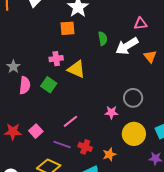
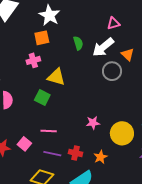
pink cross: (56, 59) -> (33, 60), moved
green square: (49, 85) -> (42, 97), moved
gray circle: (133, 98) -> (112, 71), moved
pink star: (111, 112) -> (93, 123), moved
pink line: (71, 121) -> (49, 131), moved, turned 49

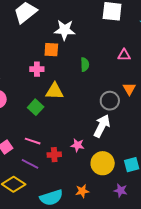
white star: (49, 15) -> (65, 30), turned 30
white arrow: (103, 47) -> (102, 126), moved, turned 140
yellow triangle: (56, 77) -> (55, 91), turned -30
red cross: (75, 153) -> (54, 155), moved, turned -32
orange star: (100, 157) -> (82, 191), moved

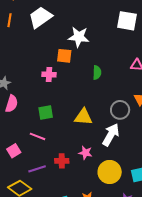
yellow triangle: (55, 91) -> (83, 117), moved
green square: (36, 107) -> (46, 112), turned 35
pink line: (33, 141) -> (37, 136), moved
purple line: (30, 164) -> (37, 169), turned -48

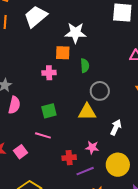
green semicircle: (97, 73) -> (85, 66), moved
gray circle: (120, 110) -> (100, 91), moved
white arrow: (111, 135) -> (116, 127), size x0.7
purple line: (37, 169) -> (85, 171), moved

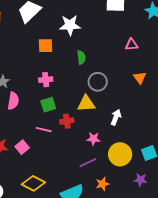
orange square: (63, 53) -> (46, 46), moved
pink cross: (49, 73) -> (46, 80), moved
red cross: (69, 158) -> (67, 121), moved

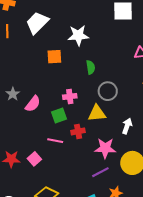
pink cross: (46, 80) -> (70, 96), moved
pink semicircle: (13, 101) -> (33, 104), moved, turned 30
pink star: (93, 139) -> (105, 148), size x1.5

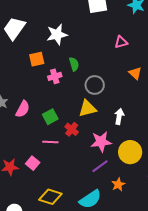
pink cross: (70, 96) -> (55, 76), moved
red cross: (78, 131) -> (72, 129), turned -32

